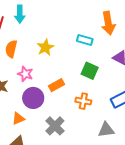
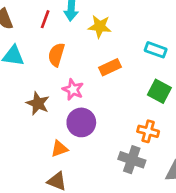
yellow star: (45, 47) -> (100, 26), moved, turned 30
orange rectangle: (56, 85) -> (110, 67), moved
gray cross: (55, 126) -> (132, 160), moved, turned -30

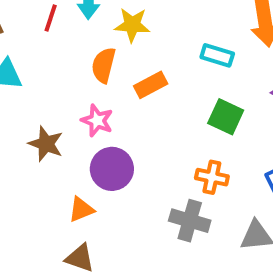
orange semicircle: (56, 55) -> (104, 65), moved

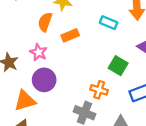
green square: (226, 117) -> (118, 66), moved
orange triangle: (81, 209) -> (25, 101), size x1.5

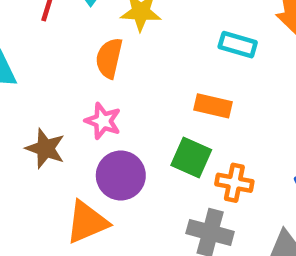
orange rectangle: (70, 35) -> (213, 106), moved, turned 42
green square: (118, 66) -> (191, 157), moved

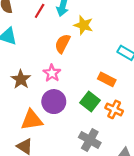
orange cross: (234, 183) -> (114, 109), moved

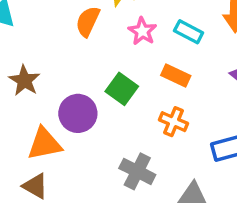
pink star: (52, 73) -> (142, 31), moved
orange rectangle: (107, 79) -> (176, 76), moved
green square: (90, 102) -> (122, 89), moved

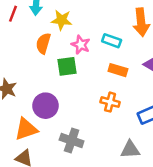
orange rectangle: (176, 76) -> (118, 70), moved
green square: (122, 89) -> (67, 66), moved, turned -36
gray cross: (137, 171) -> (72, 140), moved

